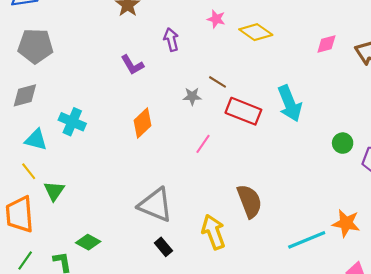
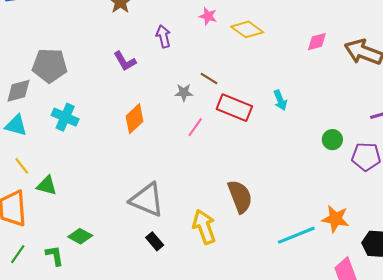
gray pentagon: (35, 46) -> (50, 65), moved
cyan arrow: (290, 104) -> (280, 100), size x0.6
cyan triangle: (36, 140) -> (16, 125), moved
pink line: (203, 144) -> (195, 127), moved
green triangle: (54, 191) -> (47, 185), turned -50

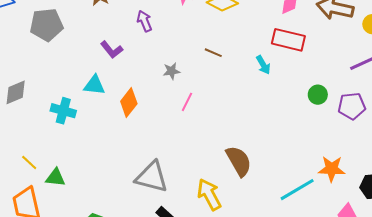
gray pentagon: (50, 65) -> (46, 25), moved
brown line: (209, 78) -> (213, 53), moved
red rectangle: (234, 108) -> (288, 40), moved
cyan triangle: (16, 125) -> (94, 85), moved

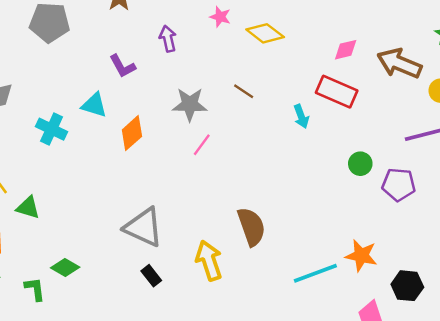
gray star: (171, 71) -> (190, 104), size x1.6

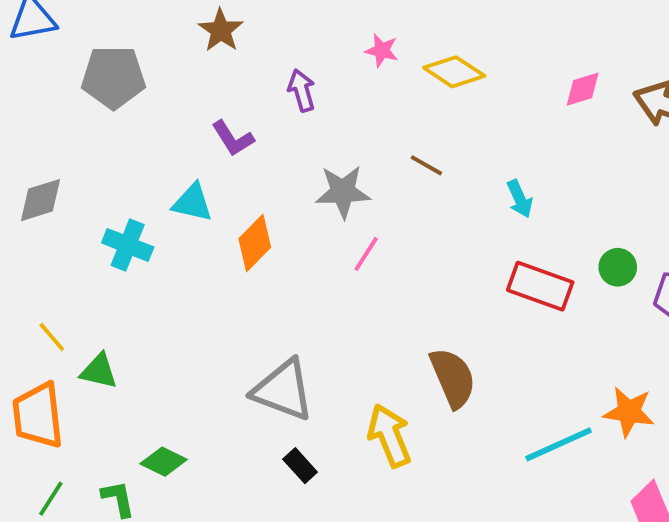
red rectangle: (337, 92) -> (540, 286), moved

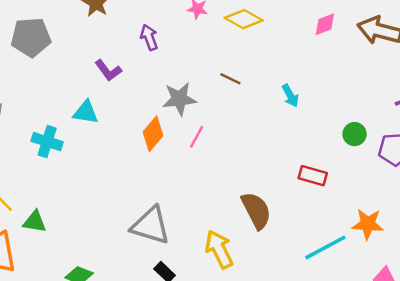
orange diamond: (255, 243) -> (153, 134), moved
red rectangle: (540, 286) -> (313, 176), moved, size x0.7

